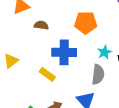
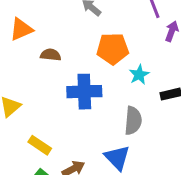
cyan star: (105, 52) -> (139, 75), moved
yellow rectangle: (47, 74) -> (40, 145), moved

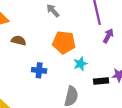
blue cross: (84, 92) -> (39, 70), size x0.6

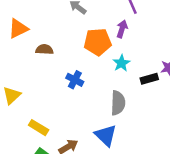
purple arrow: (108, 36) -> (122, 29), moved
blue cross: (39, 70) -> (75, 80), turned 32

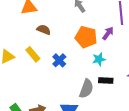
black rectangle: (149, 79) -> (106, 81), moved
yellow rectangle: (39, 128) -> (33, 54), moved

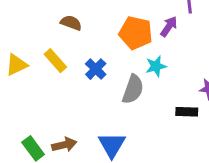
black rectangle: (106, 81) -> (187, 112), moved
gray semicircle: (86, 89) -> (133, 89), moved

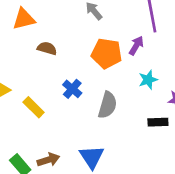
yellow rectangle: (55, 61) -> (34, 107), moved
cyan star: (156, 66) -> (148, 80), moved

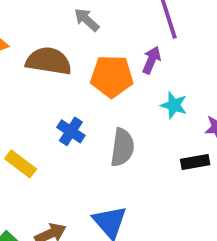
brown semicircle: (47, 48) -> (49, 61), moved, size x1.6
cyan star: (148, 80) -> (174, 105), turned -30

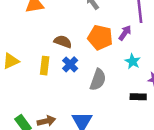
brown semicircle: (49, 61) -> (63, 42), moved, size x0.7
yellow rectangle: (21, 164) -> (45, 66), moved, turned 48

